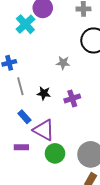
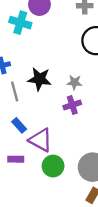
cyan cross: (25, 24) -> (20, 23), turned -30
gray star: (63, 63) -> (74, 82), moved
black star: (44, 93) -> (39, 79), moved, size x1.5

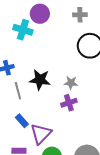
purple triangle: (41, 140) -> (41, 134), turned 45

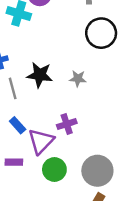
purple cross: (69, 103) -> (67, 124), moved

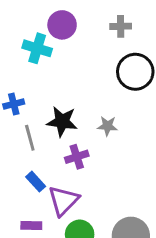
purple cross: (67, 124) -> (77, 157), moved

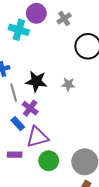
gray cross: (121, 26) -> (64, 18), moved, turned -32
purple cross: (77, 157) -> (30, 108), moved, turned -35
purple triangle: (64, 201) -> (37, 137), turned 30

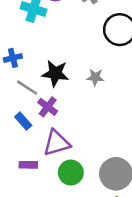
gray line: (14, 93) -> (27, 88), turned -42
blue rectangle: (18, 124) -> (23, 121), moved

